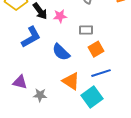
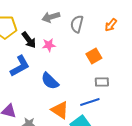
gray rectangle: (86, 30) -> (102, 82), moved
orange square: (96, 49) -> (94, 56), moved

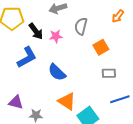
gray semicircle: (77, 24) -> (81, 26), moved
blue line: (90, 102) -> (120, 99), moved

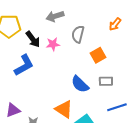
blue semicircle: (57, 72) -> (80, 84), moved
purple triangle: (16, 102) -> (13, 110), turned -35

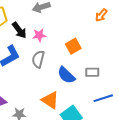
gray semicircle: (78, 34) -> (38, 59), moved
orange square: (98, 55) -> (73, 46), moved

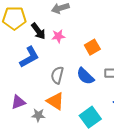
gray semicircle: (38, 59) -> (57, 75), moved
orange triangle: (50, 100) -> (55, 101), moved

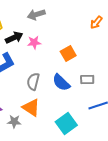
black arrow: (38, 31) -> (14, 38), turned -78

